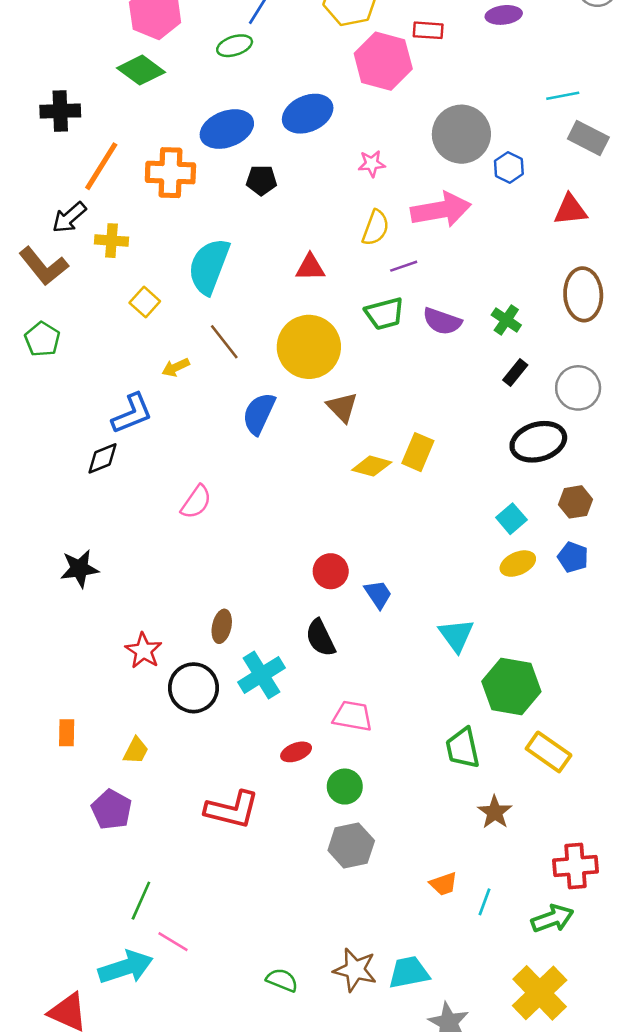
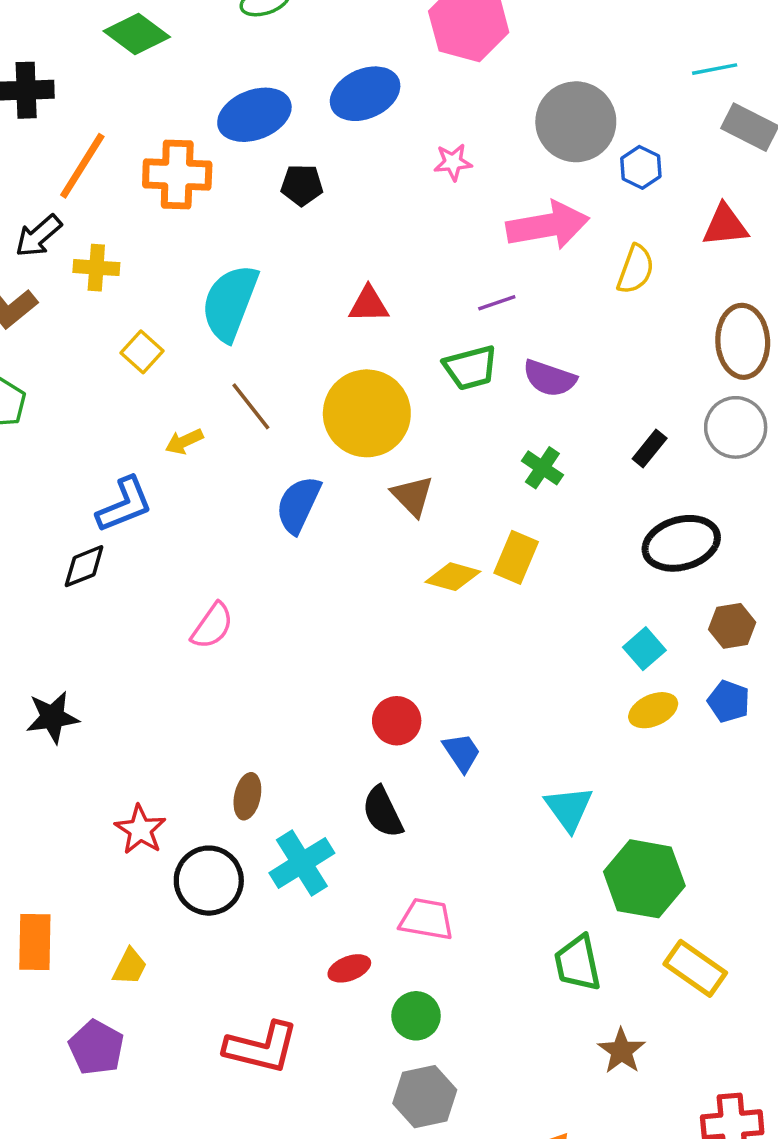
yellow semicircle: (376, 228) -> (636, 269), moved
green cross: (506, 320) -> (542, 468), moved
gray circle: (578, 388) -> (736, 427), moved
orange rectangle: (67, 733) -> (35, 942), size x1.5

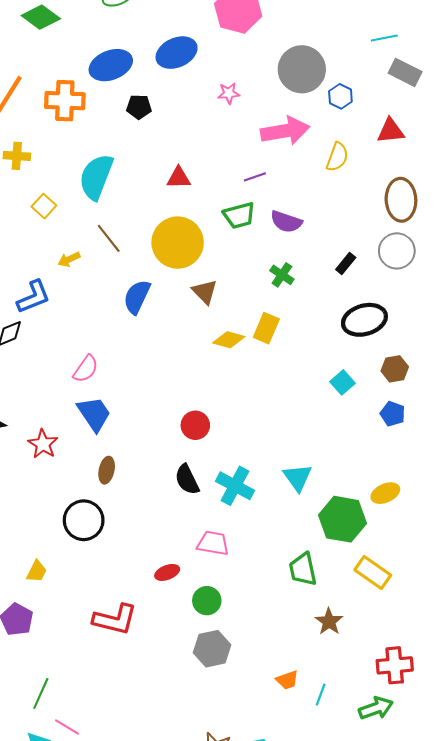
yellow ellipse: (653, 710) -> (385, 493), moved
blue trapezoid: (462, 752) -> (94, 414), moved, size x1.5
red star: (140, 830) -> (43, 444), moved
cyan cross: (302, 863) -> (235, 486), moved, turned -30

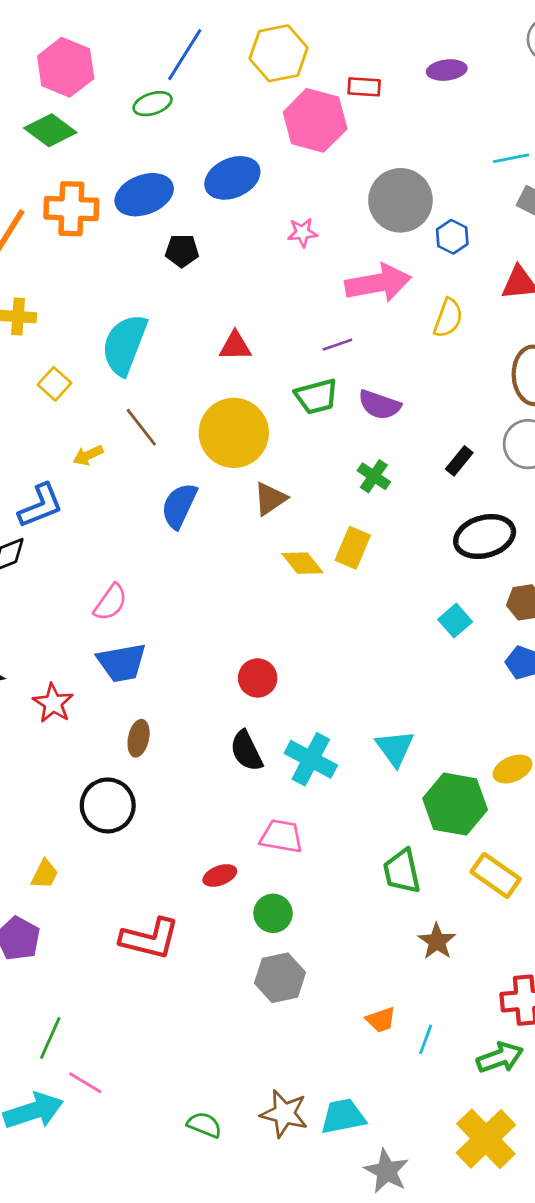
orange cross: (65, 101) -> (71, 209), moved
brown triangle: (205, 292) -> (270, 499), turned 40
yellow diamond: (229, 340) -> (302, 563), turned 36
blue trapezoid: (94, 414) -> (122, 663), turned 114

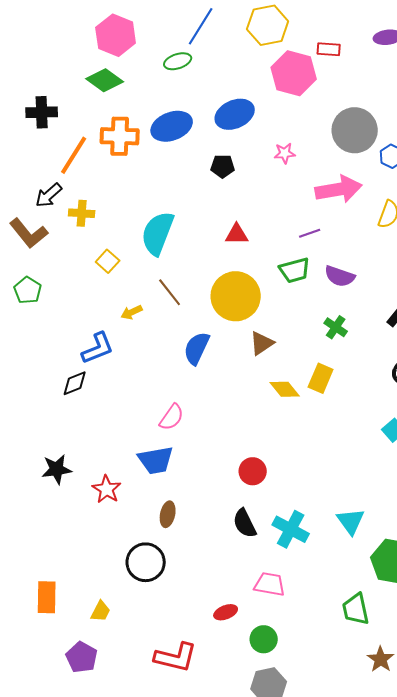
black pentagon: (182, 251) -> (223, 166), moved
pink semicircle: (111, 602) -> (172, 417), moved

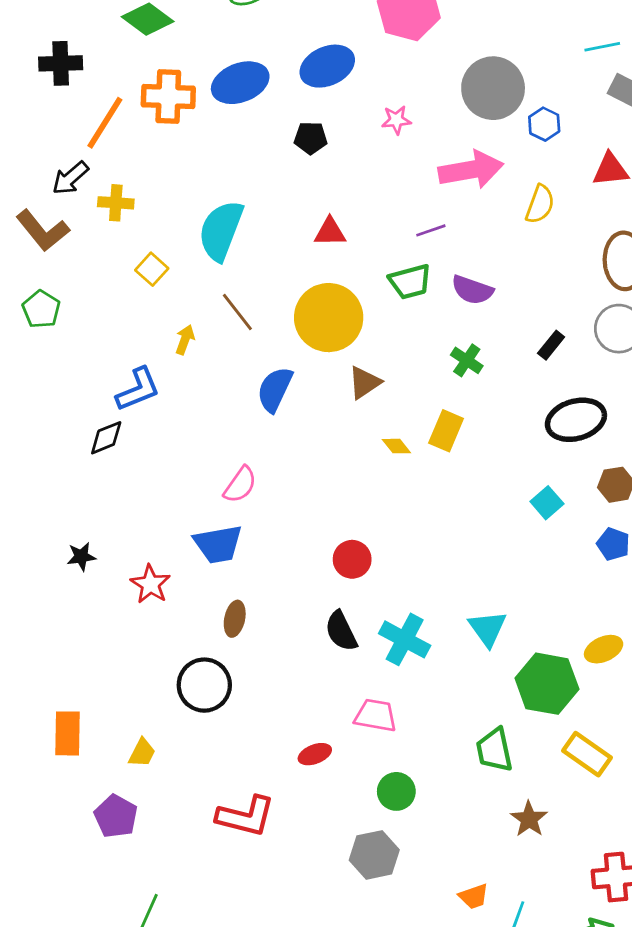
yellow arrow: (132, 312) -> (185, 340), turned 135
yellow diamond: (285, 389) -> (396, 446), size x0.7
black star: (57, 469) -> (81, 557), size x0.7
green circle: (264, 639) -> (396, 791), moved

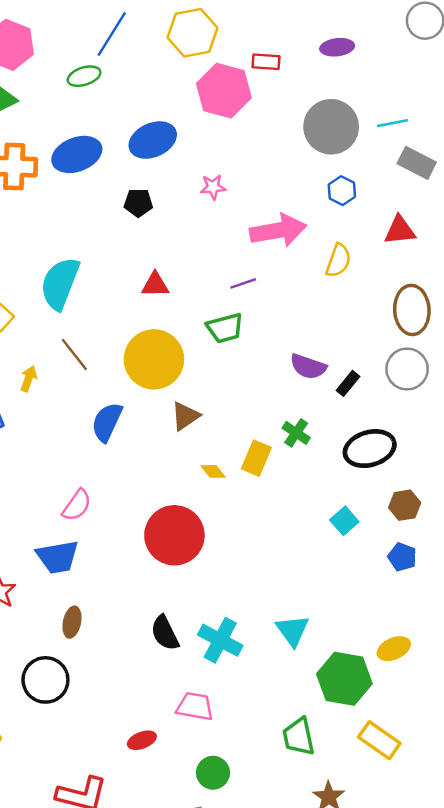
gray circle: (493, 88) -> (331, 127), moved
purple semicircle: (472, 290) -> (308, 367), moved
green cross: (467, 360) -> (296, 433), moved
red circle: (352, 559) -> (174, 535), moved, size x1.8

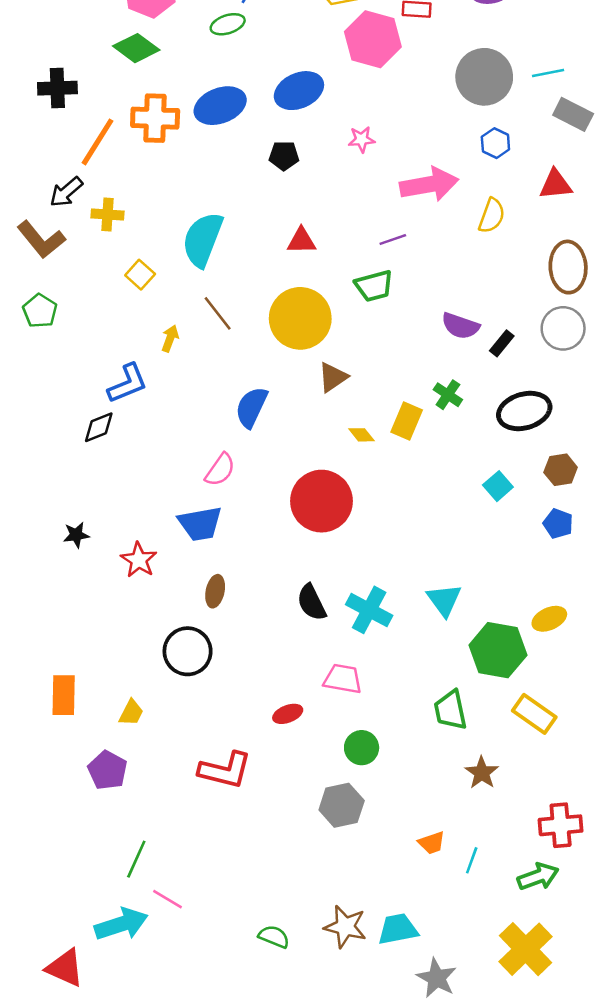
blue semicircle: (107, 422) -> (251, 407), moved

